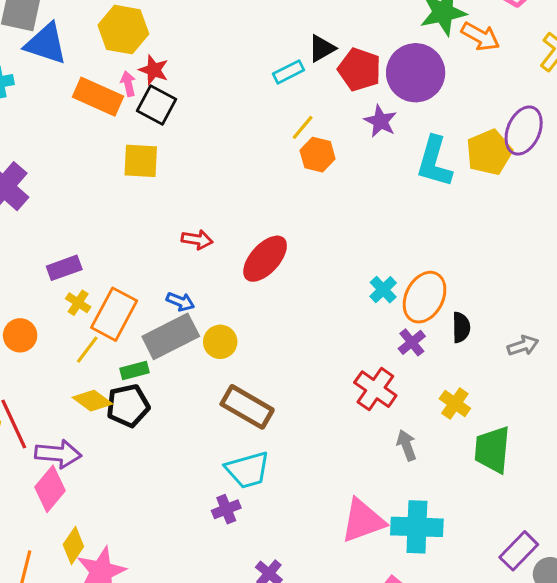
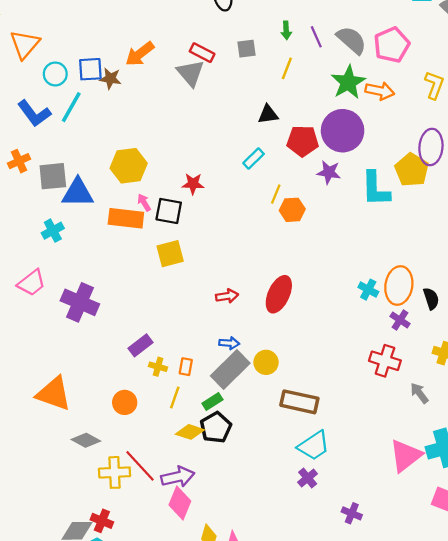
black triangle: (322, 48) -> (268, 114), moved, turned 40
red star: (154, 70) -> (193, 184), moved
orange rectangle: (114, 314) -> (186, 367), size x0.5

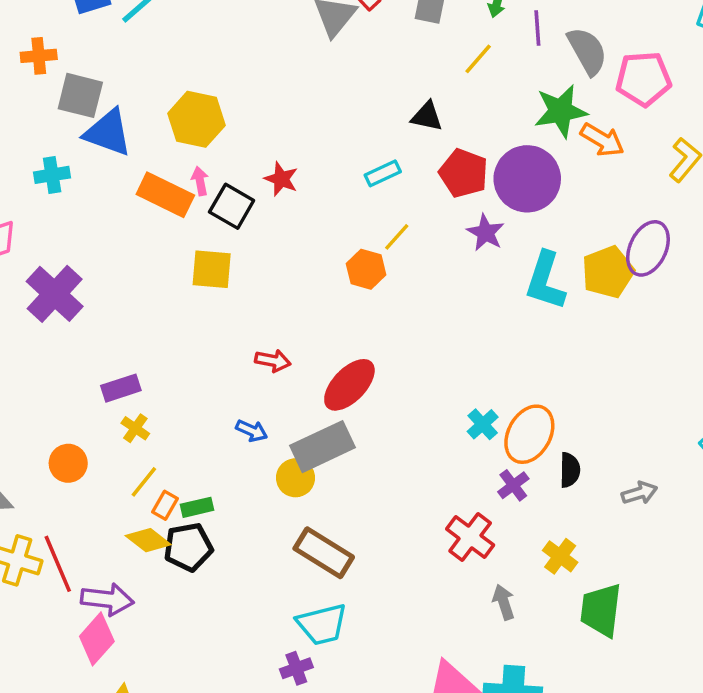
orange hexagon: (292, 210) -> (366, 269), moved
orange rectangle: (186, 367) -> (165, 505), moved
gray rectangle: (230, 370) -> (322, 447), moved

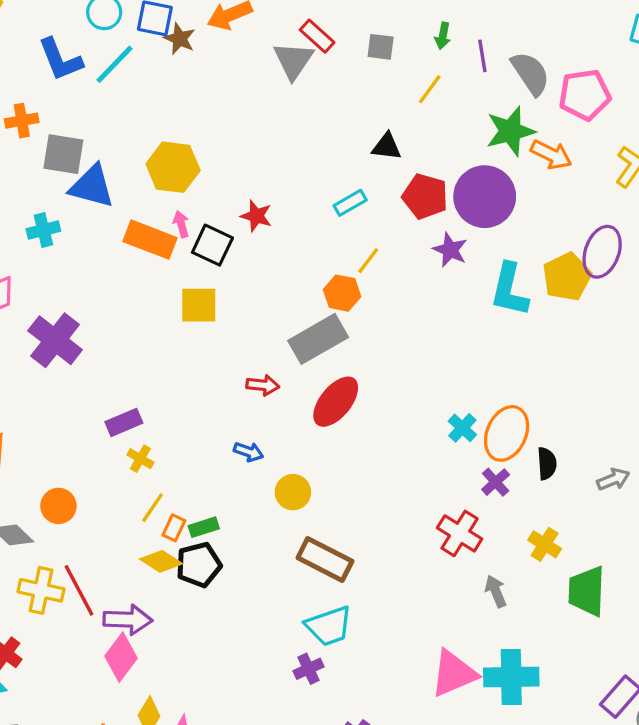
gray rectangle: (322, 447) -> (318, 339), moved
orange circle: (68, 463) -> (58, 506), moved

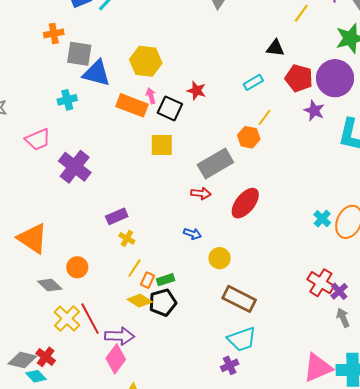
gray rectangle: (318, 339) -> (215, 163), moved
purple cross: (496, 482) -> (339, 291), moved
yellow cross: (41, 590) -> (67, 319), turned 32

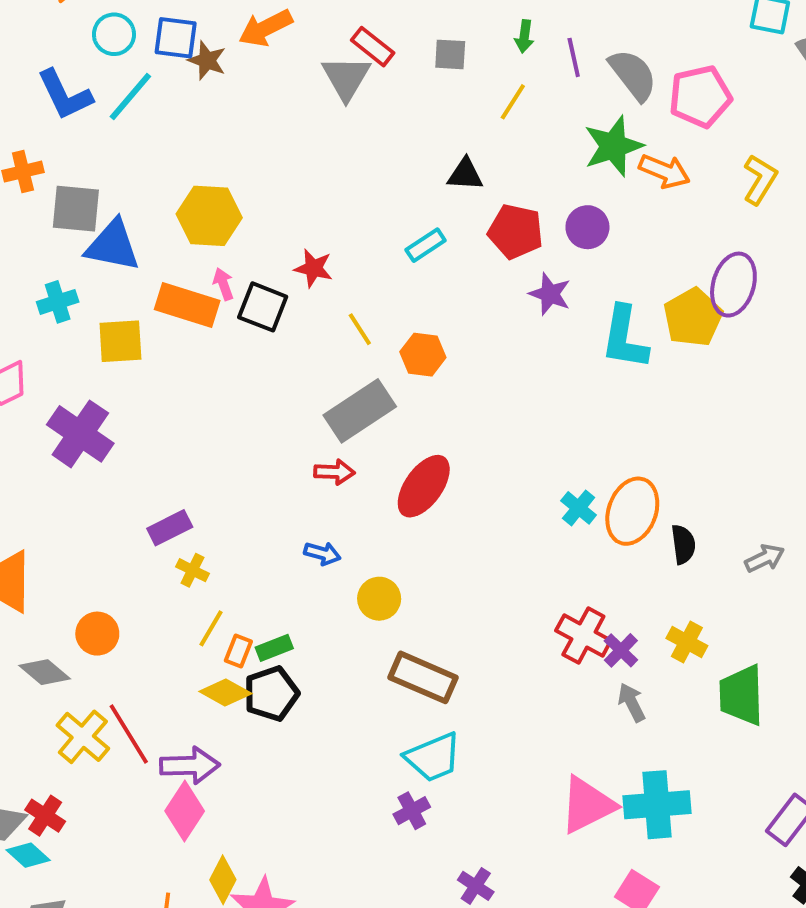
purple circle: (335, 78) -> (587, 227), size x0.6
yellow line: (264, 117) -> (360, 329), moved, turned -66
yellow square: (162, 145) -> (120, 341), moved

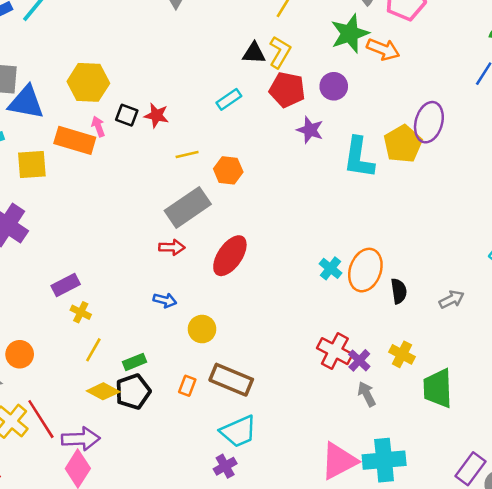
yellow L-shape: (760, 180) -> (280, 52), moved
black square: (263, 307) -> (127, 115), moved, size x0.7
yellow line: (360, 329) -> (187, 154), turned -70
orange rectangle: (238, 651) -> (187, 386), moved

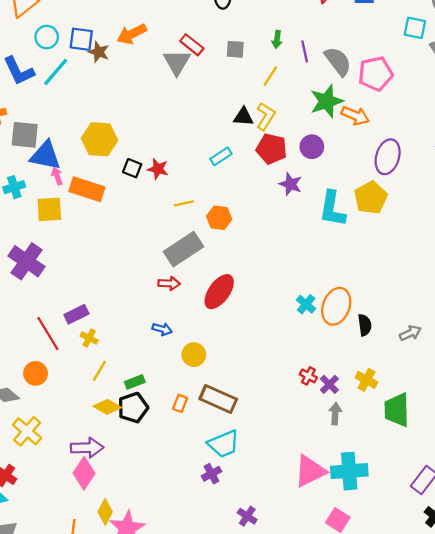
purple ellipse: (429, 122) -> (388, 157), moved
pink arrow: (98, 126) -> (57, 176), moved
red cross: (335, 351) -> (308, 376), size x0.6
gray arrow: (367, 394) -> (335, 414), turned 30
red line: (41, 419) -> (48, 334), moved

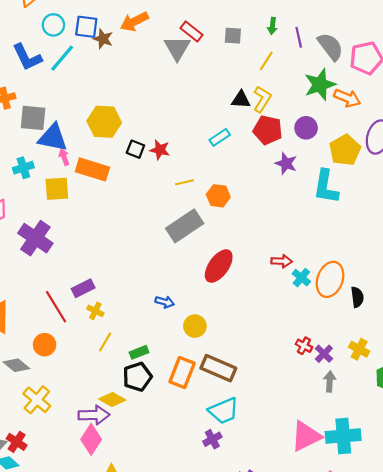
yellow pentagon: (371, 198) -> (345, 150), moved
red arrow: (169, 283) -> (282, 261), moved
orange rectangle: (180, 403) -> (182, 373), size x1.8
yellow diamond: (107, 407) -> (112, 400), moved

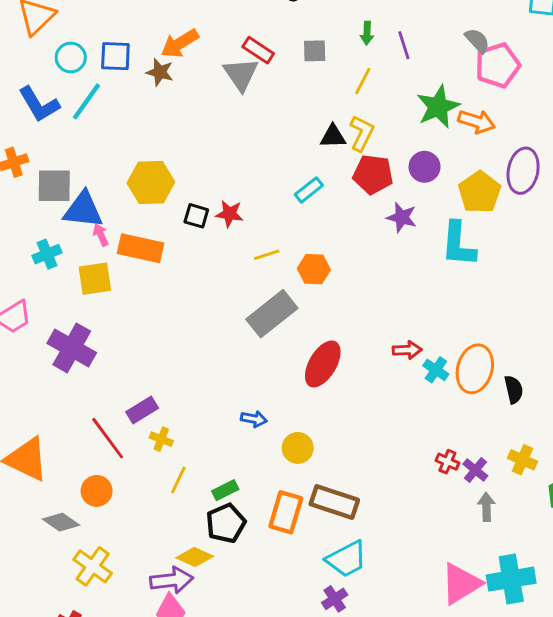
brown star: (103, 39) -> (160, 72), moved
gray semicircle: (330, 47) -> (477, 41), moved, size x0.7

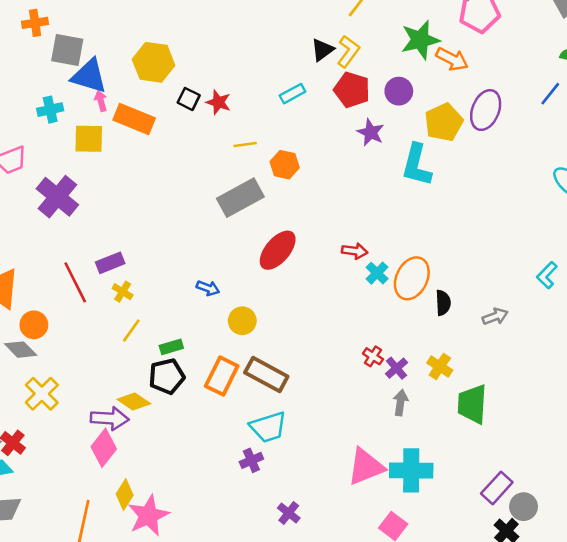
black triangle: (333, 136) -> (322, 50), turned -45
orange circle: (97, 491) -> (34, 325), moved

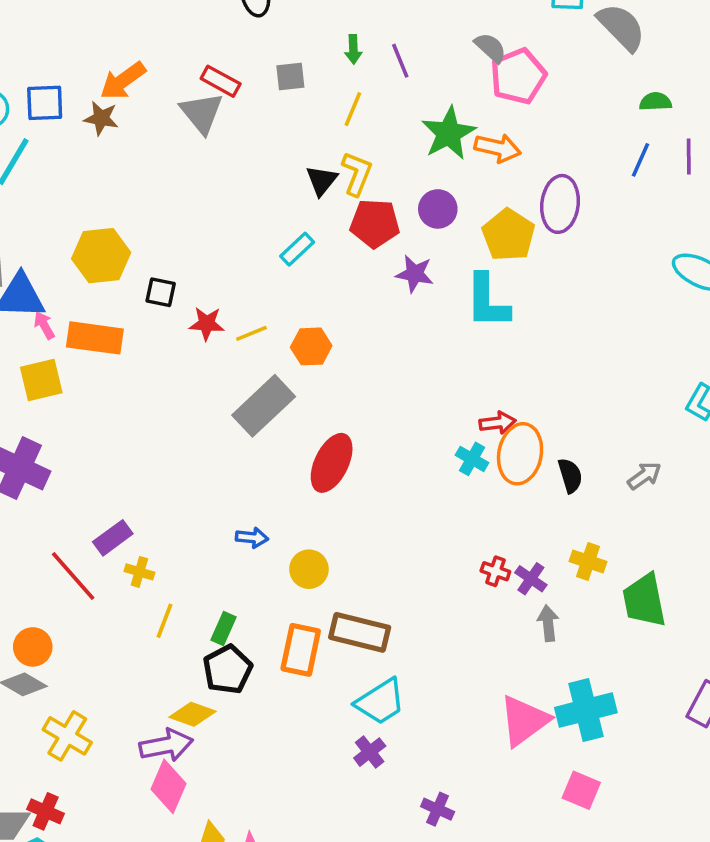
red star: (218, 102) -> (207, 324), moved
red arrow: (355, 251) -> (498, 423), moved
green rectangle: (171, 347) -> (223, 628), turned -35

